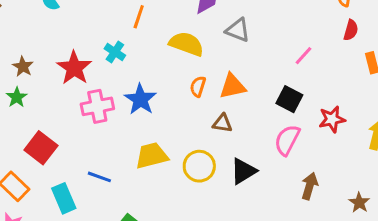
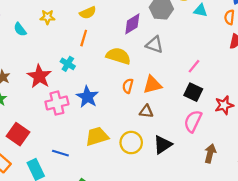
pink line: (303, 56) -> (194, 66), moved

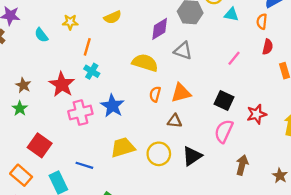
orange line: (84, 38) -> (87, 47), moved
pink line: (194, 66) -> (234, 58), moved

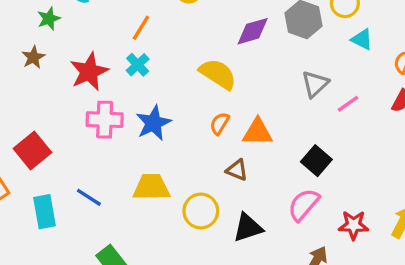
gray triangle: (183, 51) -> (315, 84), moved, turned 42
green star: (20, 108) -> (49, 19), moved
red star: (257, 114) -> (353, 225), moved

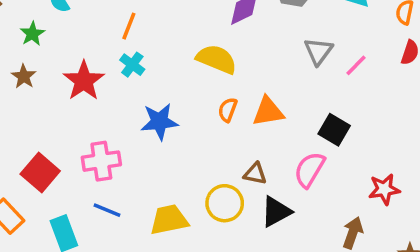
pink cross: (105, 120) -> (101, 161), moved
blue star: (153, 123) -> (159, 122), turned 30
brown triangle: (237, 170) -> (255, 174), moved
yellow trapezoid: (151, 187) -> (169, 220), moved
pink semicircle: (304, 205) -> (309, 170), moved

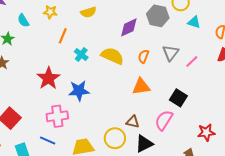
cyan cross: (132, 65) -> (81, 55), moved
red star: (84, 81) -> (48, 78), moved
orange semicircle: (228, 110) -> (144, 56), moved
pink cross: (101, 161) -> (57, 116), moved

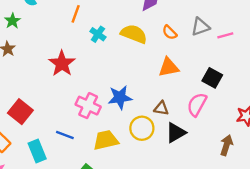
gray triangle: (171, 53) -> (200, 27), turned 36
orange semicircle: (144, 56) -> (170, 32), turned -64
pink line: (192, 61) -> (225, 35), turned 32
blue star: (79, 91) -> (120, 97), moved
pink cross: (57, 116) -> (88, 106), moved, turned 35

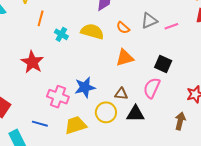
black triangle: (176, 133) -> (136, 114), turned 36

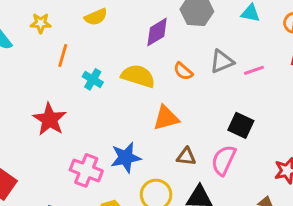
orange triangle: (125, 58) -> (166, 118), moved
brown triangle: (121, 94) -> (186, 157), moved

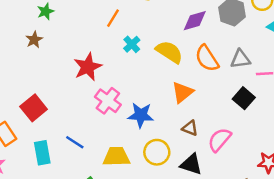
orange semicircle: (183, 71) -> (207, 58), size x1.6
orange triangle: (166, 118) -> (182, 92), turned -40
black square: (241, 125) -> (244, 98), moved
pink cross: (86, 170) -> (108, 101), moved

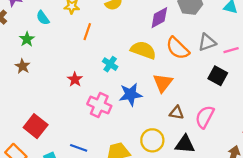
cyan cross: (132, 44) -> (110, 64), moved
red star: (88, 67) -> (75, 79), size x0.6
blue star: (141, 115) -> (131, 94), moved

